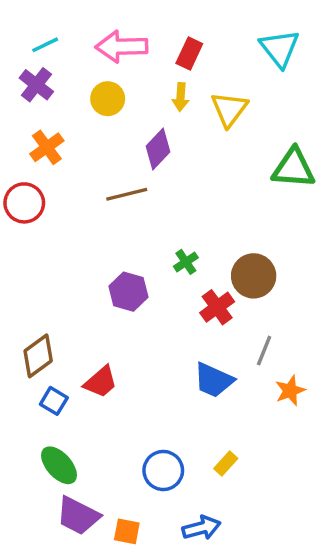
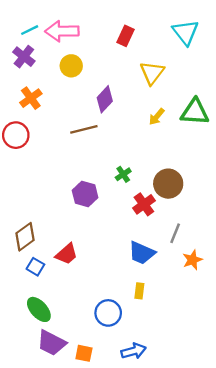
pink arrow: (122, 47) -> (62, 31), moved
yellow arrow: (181, 97) -> (157, 117), moved, turned 36
yellow rectangle: (226, 464) -> (139, 291), moved, turned -35

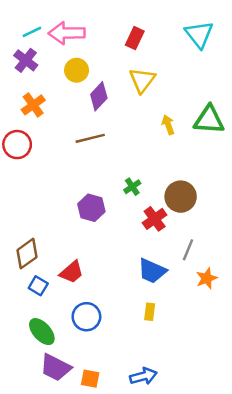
yellow triangle: (152, 73) -> (142, 80), moved
purple diamond: (105, 99) -> (99, 96), moved
yellow arrow: (157, 117) -> (168, 125), turned 120
blue circle: (108, 313) -> (86, 317), moved

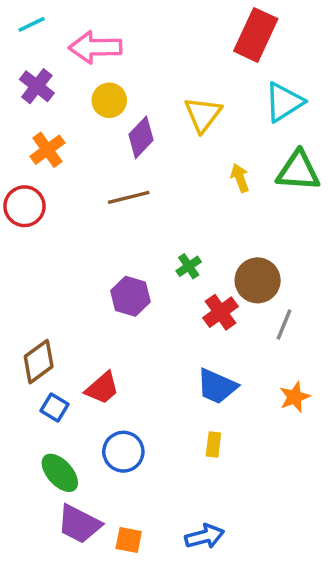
cyan line: (32, 32) -> (32, 24), moved
cyan triangle: (199, 34) -> (284, 102), moved, turned 36
red rectangle: (135, 38) -> (256, 35), moved, size x1.6
gray line: (188, 250) -> (284, 325), moved

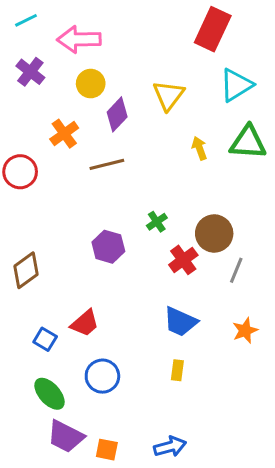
orange cross: (47, 150) -> (64, 134), moved
brown diamond: (39, 362) -> (26, 270), moved

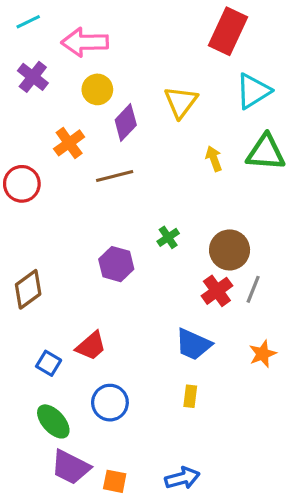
red cross: (183, 260) -> (217, 291), moved

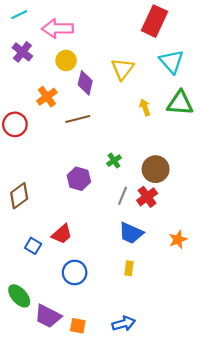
cyan triangle: (253, 91) -> (172, 62), turned -40
purple diamond: (126, 122) -> (85, 83), turned -30
gray line: (253, 289) -> (123, 196), moved
green ellipse: (53, 421) -> (19, 296), moved

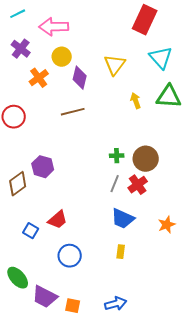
orange cross: (47, 97) -> (39, 78), moved
green cross: (114, 161) -> (117, 156), moved, turned 32
purple hexagon: (79, 179) -> (43, 167), moved

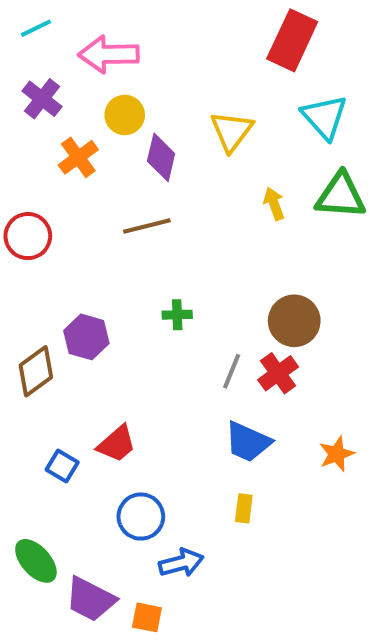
green cross: (117, 156) -> (177, 315), moved
blue arrow: (116, 304) -> (181, 563), moved

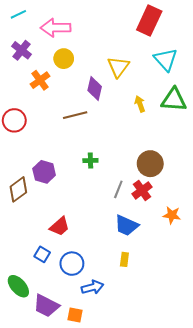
purple diamond: (161, 157) -> (95, 88), moved
orange star: (337, 454) -> (172, 215), moved, turned 30
blue square: (62, 466) -> (42, 254), moved

